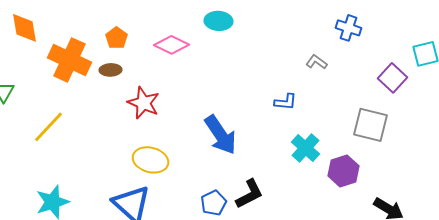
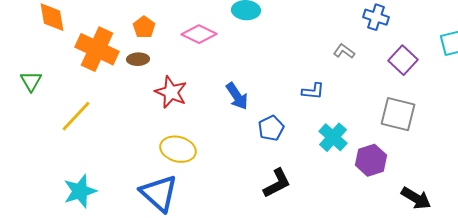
purple square: (392, 78) -> (403, 60), moved
blue arrow: (220, 135) -> (237, 96), moved, size x0.7
blue pentagon: (214, 203) -> (271, 128), moved

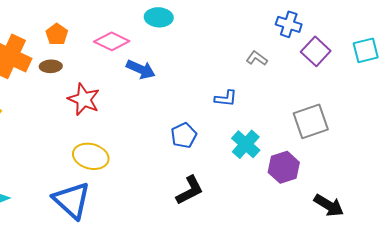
purple square: (403, 60) -> (316, 51), moved
blue arrow: (237, 96) -> (141, 69), moved, turned -32
gray square: (398, 114) -> (311, 121), turned -33

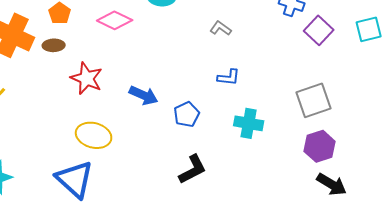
gray L-shape: (257, 58) -> (221, 28), moved
blue arrow: (141, 69) -> (144, 95), moved
cyan cross: (246, 144) -> (249, 123), turned -32
purple hexagon: (284, 167) -> (320, 146), moved

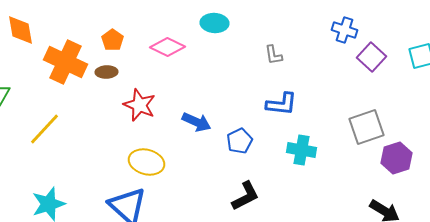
gray L-shape: (221, 28) -> (274, 55), turned -135
blue L-shape: (229, 77) -> (282, 104), size x1.4
purple hexagon: (320, 146) -> (396, 158), moved

